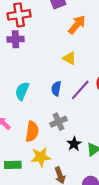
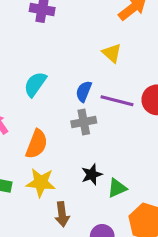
purple line: (80, 90) -> (117, 101), turned 50
gray cross: (59, 122) -> (84, 122), moved

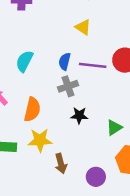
black star: (92, 174) -> (79, 115), moved, turned 30
green triangle: (117, 188) -> (114, 128), moved

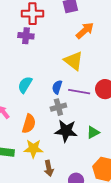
yellow triangle: (83, 27) -> (74, 61), size x1.5
black star: (79, 115) -> (66, 131), size x1.6
green triangle: (114, 128) -> (93, 132), moved

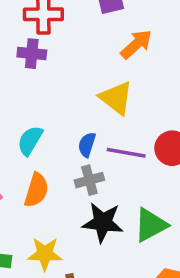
orange semicircle: (29, 124) -> (36, 190), moved
green triangle: (93, 132) -> (151, 225), size x1.5

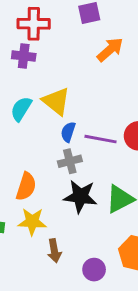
yellow triangle: (116, 98) -> (56, 101), moved
cyan semicircle: (30, 141) -> (21, 109), moved
orange semicircle: (36, 190) -> (26, 186), moved

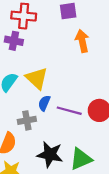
orange arrow: (110, 50) -> (82, 41), turned -65
gray cross: (70, 161) -> (27, 120), moved

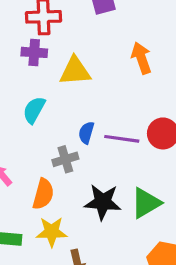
orange arrow: (82, 41) -> (141, 58), moved
yellow triangle: (37, 78) -> (75, 71), moved, turned -40

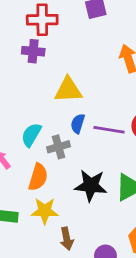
yellow triangle: (75, 71) -> (68, 90), moved
cyan semicircle: (34, 110) -> (31, 135), moved

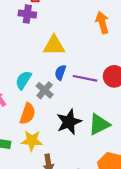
gray cross: (58, 147) -> (45, 90), turned -36
black star: (91, 186) -> (69, 122), turned -30

